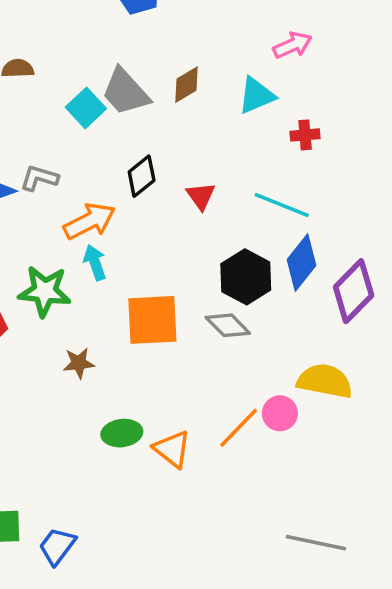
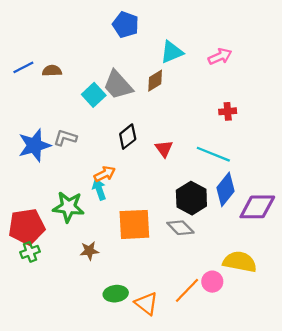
cyan triangle: (257, 95) -> (172, 52), moved
orange arrow: (90, 221) -> (105, 174), moved, size x0.7
purple diamond: (354, 291) -> (257, 207), turned 45

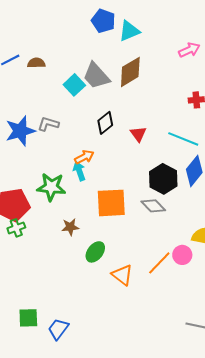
cyan triangle: (172, 52) -> (129, 31), moved
brown diamond: (155, 81) -> (130, 72), size x1.5
green ellipse: (116, 294) -> (95, 252), moved, turned -45

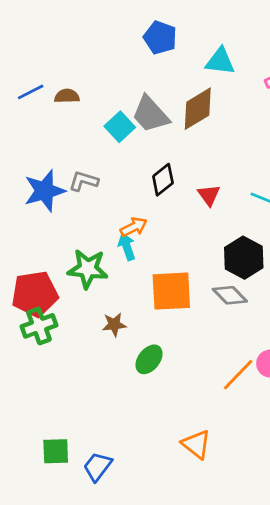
cyan triangle: (129, 31) -> (220, 61), moved, turned 30
green cross: (16, 228) -> (39, 326), size x1.4
orange triangle: (122, 275) -> (196, 444), moved

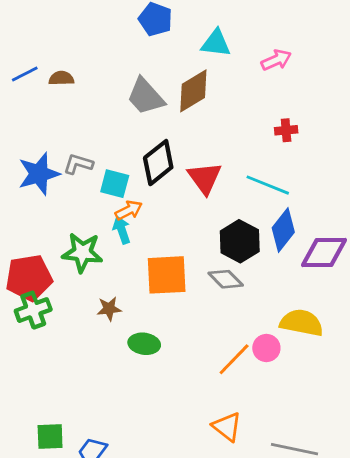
cyan square: (120, 127) -> (115, 184), moved, turned -32
black diamond: (163, 180) -> (158, 163), size x1.4
red triangle: (209, 195) -> (205, 178), size x1.5
green ellipse: (149, 359) -> (144, 344), turned 60
orange triangle: (196, 444) -> (227, 427), moved

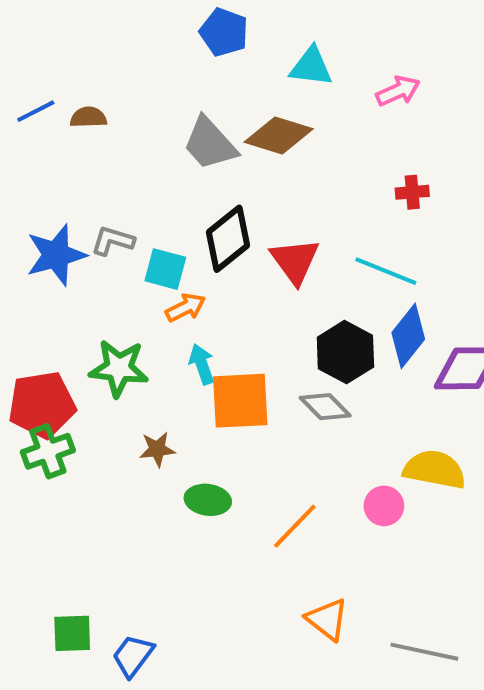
brown diamond: (193, 91) -> (279, 135), turned 48
cyan arrow: (122, 230) -> (202, 364), moved
orange line: (234, 359) -> (295, 526), moved

